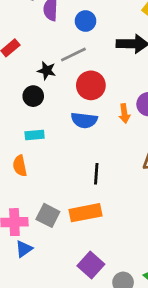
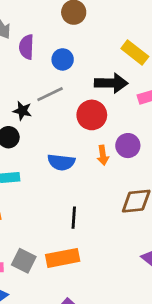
red circle: (91, 85) -> (92, 115), moved

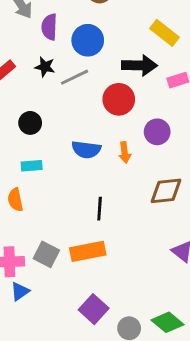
blue circle: (63, 59) -> (88, 40), size x1.4
black star: (22, 111) -> (45, 67), moved
orange arrow: (103, 155) -> (125, 152), moved

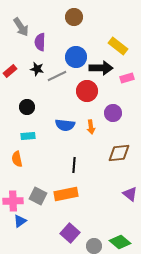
blue circle: (88, 40) -> (76, 57), moved

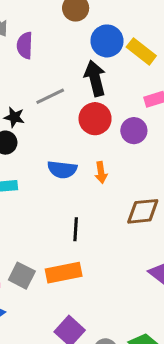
blue circle: (76, 57) -> (107, 41), moved
black arrow: (101, 68) -> (95, 78), moved, turned -105
black star: (37, 69) -> (14, 117), moved
purple circle: (113, 113) -> (134, 131), moved

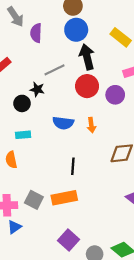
blue circle: (107, 41) -> (76, 30), moved
black star: (14, 117) -> (37, 89), moved

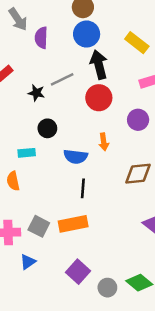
black star: (37, 89) -> (36, 93), moved
purple circle: (115, 95) -> (138, 120), moved
black circle: (22, 103) -> (47, 128), moved
blue semicircle: (63, 123) -> (76, 157), moved
blue triangle: (14, 227) -> (28, 262), moved

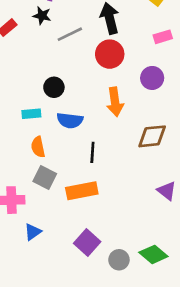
black star: (36, 93) -> (42, 16), moved
orange arrow: (104, 142) -> (115, 102), size x1.5
blue semicircle: (76, 157) -> (70, 120), moved
orange semicircle: (13, 181) -> (38, 147), moved
gray square: (39, 226) -> (45, 177), moved

